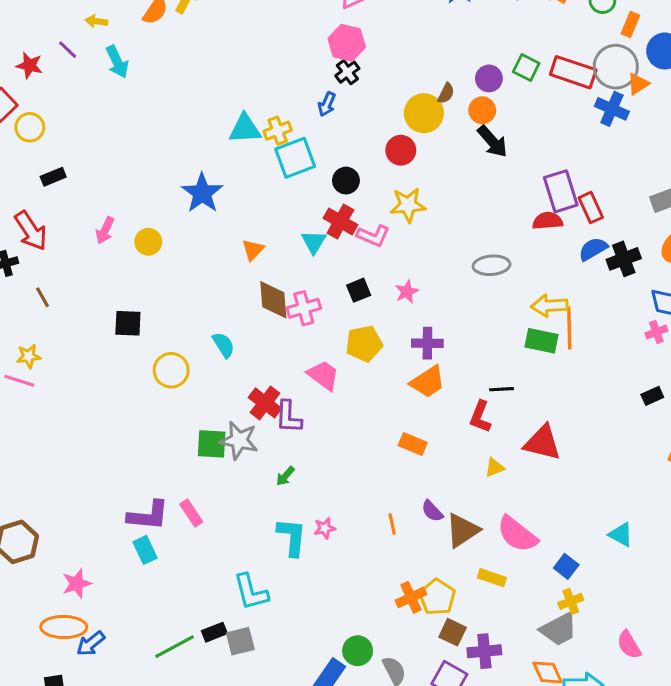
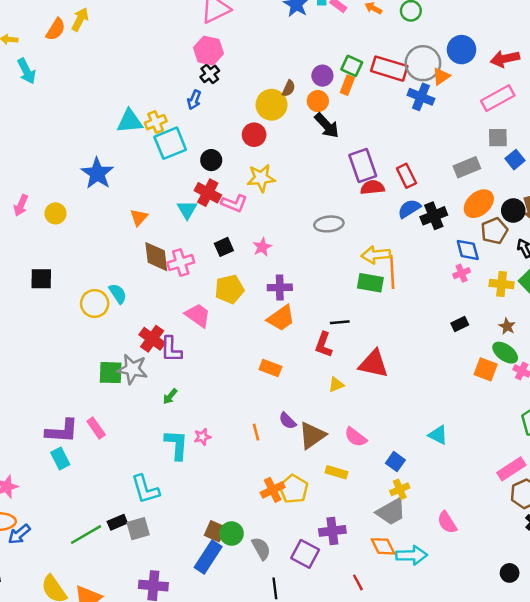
orange rectangle: (630, 25) -> (347, 85), moved
purple rectangle: (561, 191) -> (363, 165), moved
yellow circle: (171, 370) -> (95, 303), moved
pink semicircle: (517, 534) -> (356, 437), size x0.7
brown square: (453, 632) -> (215, 531), moved

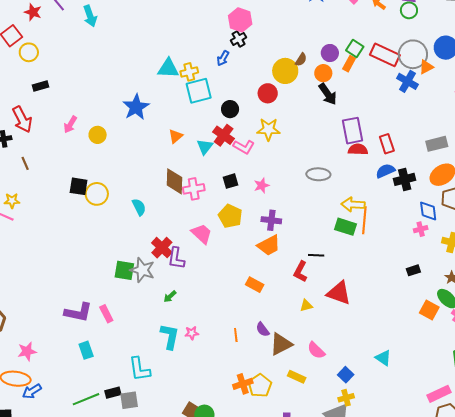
orange triangle: (139, 217) -> (176, 136), moved
yellow pentagon: (229, 289) -> (230, 216), turned 30
yellow circle: (95, 303) -> (97, 194), moved
cyan rectangle: (60, 458) -> (86, 350), moved

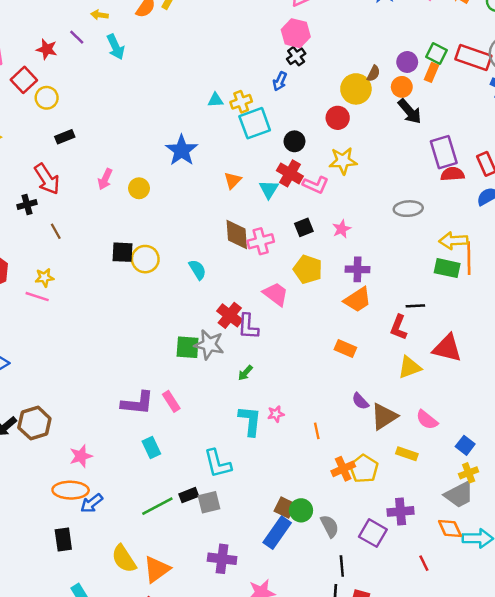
cyan triangle: (168, 68) -> (215, 100), size x0.6
yellow triangle: (306, 306) -> (410, 367), size x1.5
orange line: (236, 335) -> (317, 431), moved

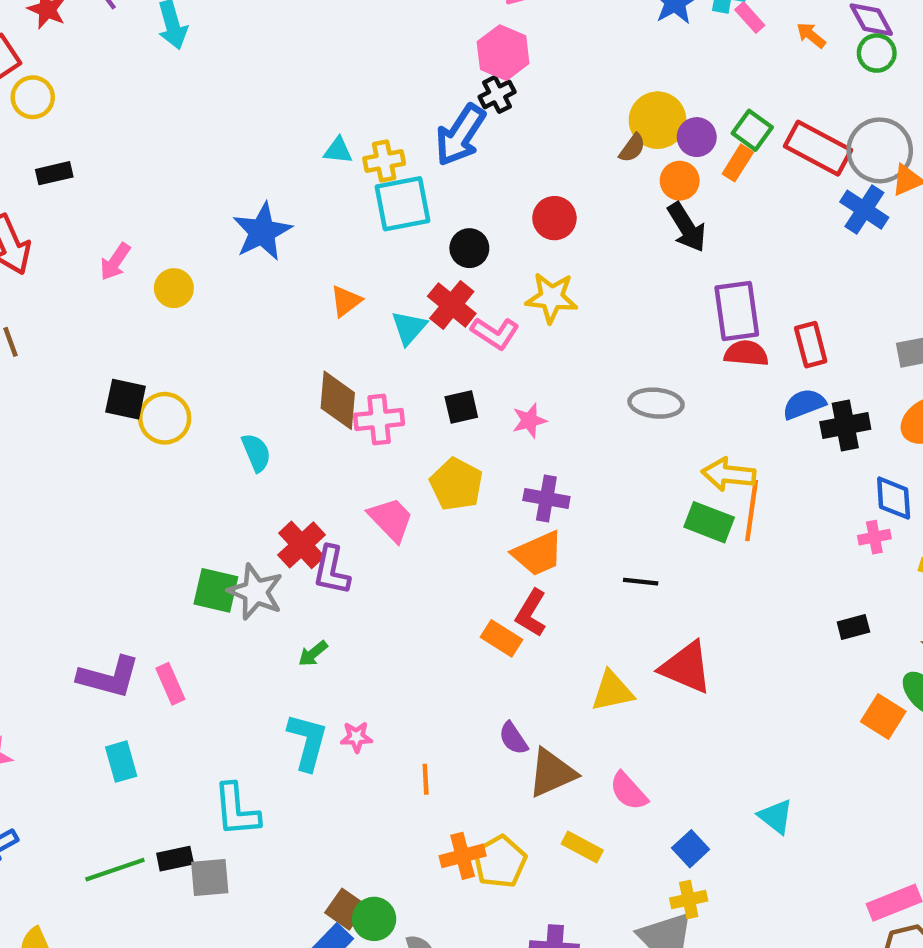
blue arrow: (280, 81) -> (460, 135), size x1.8
yellow circle: (356, 89) -> (658, 120), moved
red L-shape: (399, 327) -> (531, 613), moved

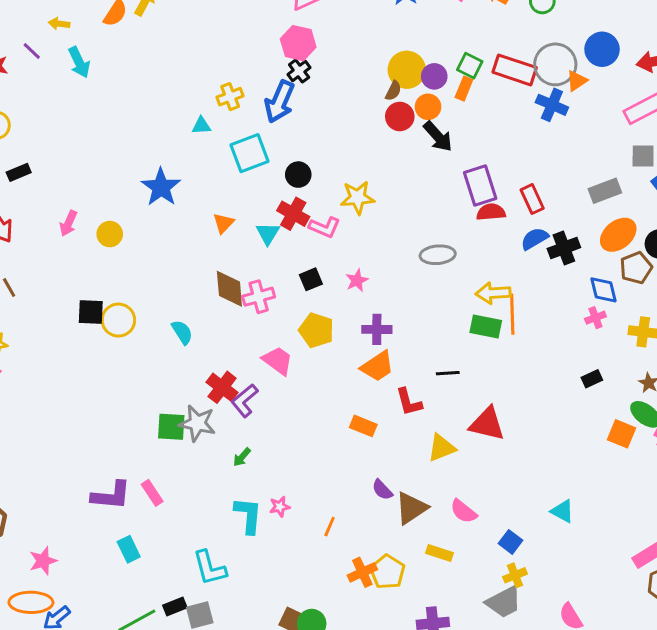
yellow cross: (384, 161) -> (230, 97), moved
red circle: (554, 218) -> (400, 117), moved
purple L-shape: (332, 570) -> (245, 401), turned 48
red L-shape: (531, 613) -> (409, 402), moved, turned -36
orange line: (426, 779) -> (330, 527), turned 36

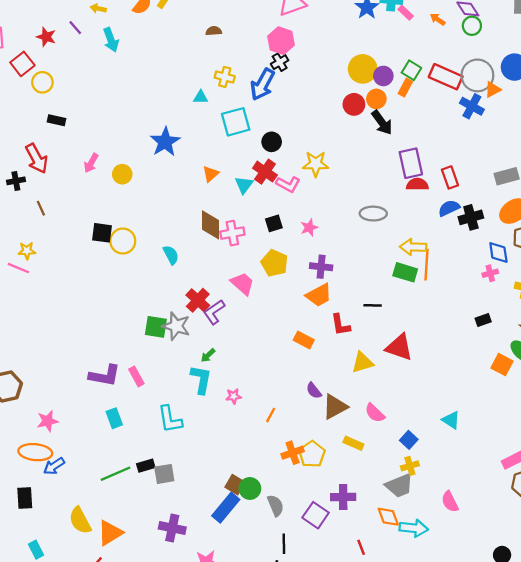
brown semicircle: (393, 91) -> (214, 31), moved, turned -126
yellow cross: (230, 97) -> (225, 77), turned 30
black rectangle: (19, 172) -> (56, 120), turned 30
cyan L-shape: (248, 515) -> (201, 379), moved
cyan L-shape: (210, 568) -> (170, 419), moved

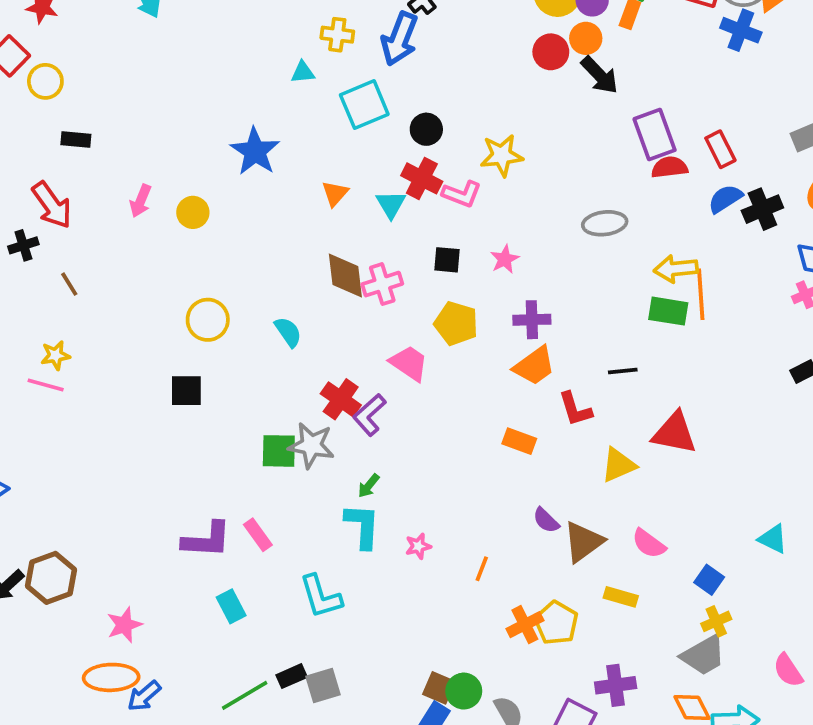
black square: (274, 223) -> (447, 260), turned 30
black square: (102, 233) -> (186, 391), moved

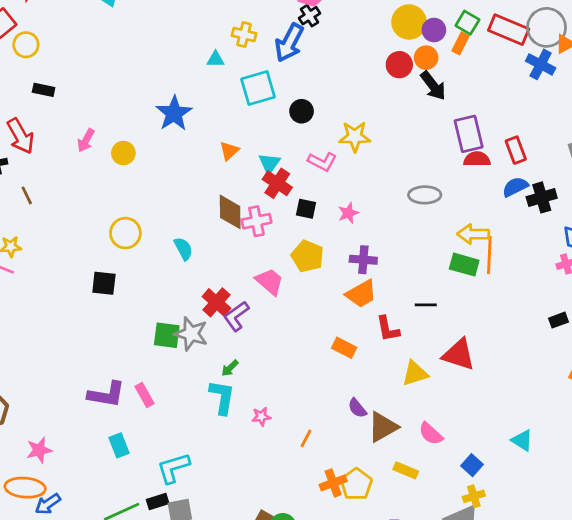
red cross: (422, 178) -> (277, 183), moved
cyan L-shape: (321, 597) -> (173, 468), moved, turned 84

